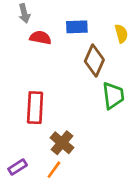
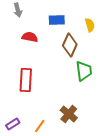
red semicircle: (40, 38) -> (30, 37), moved
brown cross: (62, 143) -> (69, 114), moved

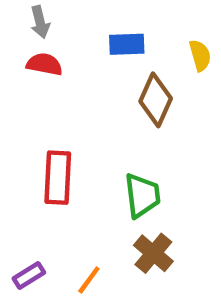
red semicircle: (30, 37) -> (44, 64), moved
green trapezoid: (84, 71) -> (142, 195), moved

